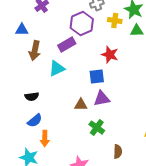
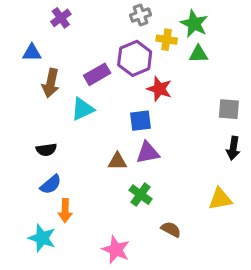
purple hexagon: (82, 24) -> (135, 58), moved
brown semicircle: (118, 152) -> (171, 229), turned -64

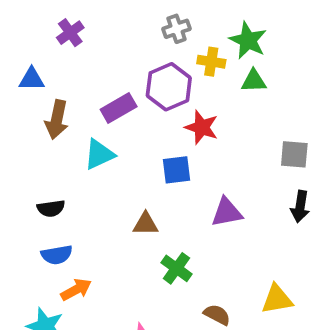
purple triangle: (148, 153) -> (227, 212), moved
blue semicircle: (51, 184) -> (57, 255), turned 30
yellow triangle: (220, 199) -> (277, 299), moved
orange arrow: (65, 211) -> (76, 290), turned -120

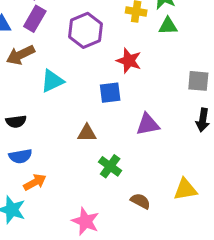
purple hexagon: (169, 87) -> (85, 30), moved
purple rectangle: (119, 108) -> (35, 19), moved, turned -30
brown arrow: (57, 120) -> (20, 55), turned 52

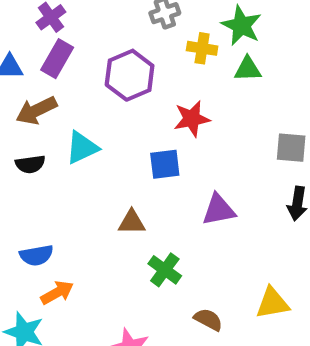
red star: (129, 61) -> (192, 119), turned -30
black semicircle: (16, 121) -> (30, 164), moved

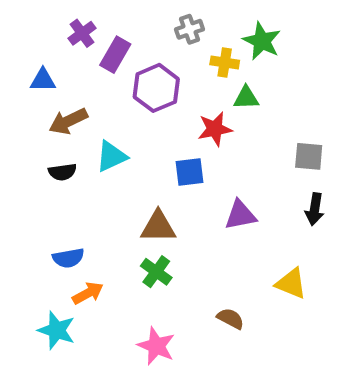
purple rectangle: (57, 59) -> (115, 55), moved
green triangle: (248, 69) -> (246, 98), moved
brown triangle: (132, 222) -> (158, 227), size x1.4
green cross: (165, 270) -> (156, 272), moved
yellow triangle: (272, 303) -> (291, 283), moved, turned 32

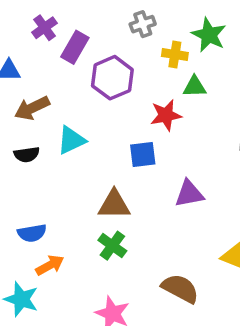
brown semicircle: (231, 319) -> (180, 288), size x1.5

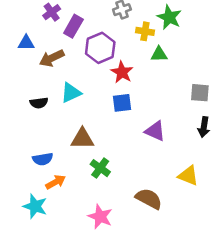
brown arrow: (32, 108) -> (52, 58), moved
red star: (166, 115) -> (122, 72), moved, turned -30
purple triangle: (189, 194) -> (155, 131), turned 35
brown triangle: (114, 204) -> (82, 139), moved

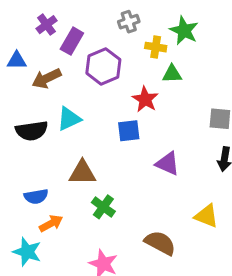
red star: (122, 72) -> (145, 99), moved
black semicircle: (39, 103) -> (32, 131), size x1.5

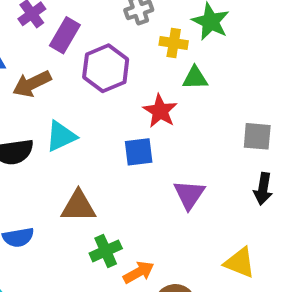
purple triangle: (168, 164) -> (189, 195), turned 40
green cross: (103, 207) -> (106, 251), turned 30
orange arrow: (51, 223) -> (139, 272), moved

